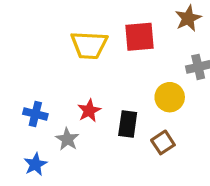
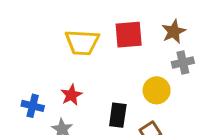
brown star: (188, 18) -> (174, 31), moved
red star: (89, 111) -> (71, 95), moved

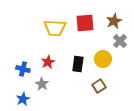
gray cross: (183, 62) -> (120, 41), turned -32
black rectangle: (118, 115) -> (78, 64), moved

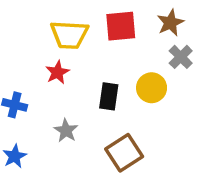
red star: (48, 62) -> (57, 72), moved
gray star: (42, 84) -> (66, 131), moved
brown square: (99, 86) -> (124, 153), moved, size x1.5

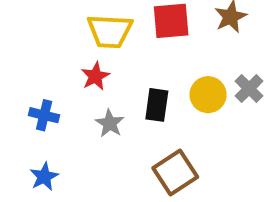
gray cross: (181, 57) -> (249, 89), moved
gray star: (66, 131) -> (110, 123), moved

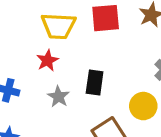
yellow circle: (208, 95) -> (143, 106), moved

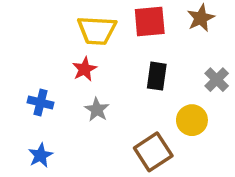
black rectangle: (95, 82) -> (157, 76), moved

